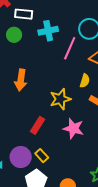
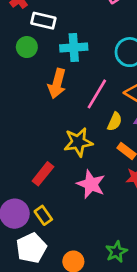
pink line: (70, 48) -> (97, 94), moved
orange arrow: (21, 80) -> (57, 84), moved

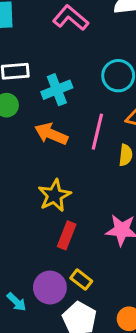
orange arrow: (57, 84) -> (51, 134), turned 116
yellow star: (78, 142) -> (54, 195), moved

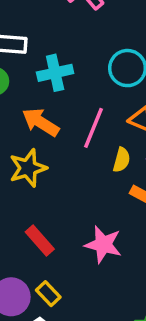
yellow star: (54, 195) -> (28, 168), moved
red rectangle: (67, 235) -> (40, 241), turned -72

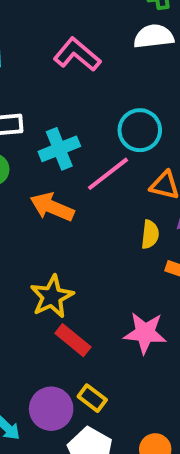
pink line: (94, 128) -> (108, 174), moved, turned 39
yellow star: (28, 168) -> (52, 297), moved

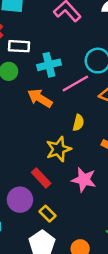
yellow semicircle: (150, 234) -> (78, 123), moved
yellow star: (52, 297) -> (58, 149), moved
purple circle: (51, 409) -> (20, 200), moved

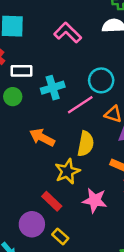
orange arrow: (40, 98) -> (42, 137), moved
yellow semicircle: (78, 123) -> (86, 144), size x1.5

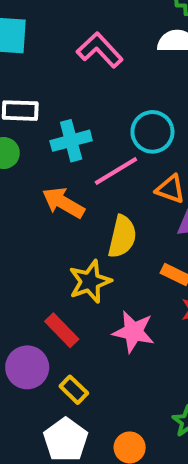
orange arrow: (42, 137) -> (63, 203), moved

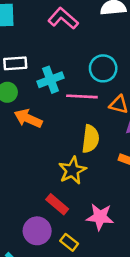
pink line: (116, 171) -> (82, 96), turned 40
orange arrow: (63, 203) -> (28, 118), moved
pink star: (134, 332) -> (100, 217), moved

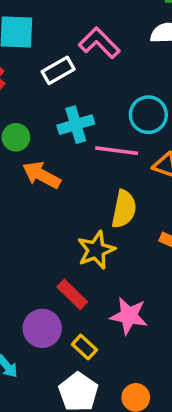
white rectangle: (15, 63) -> (58, 70), moved, turned -30

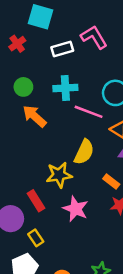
pink star: (129, 316) -> (76, 209), moved

